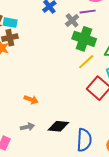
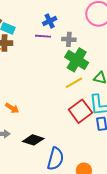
purple line: (88, 12) -> (43, 36), moved
gray cross: (72, 20) -> (69, 39), turned 32

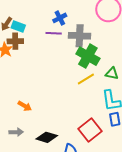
gray cross: (69, 39) -> (80, 36), size x1.5
red square: (80, 111) -> (90, 130), moved

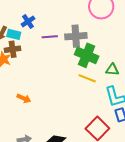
blue cross: (60, 18) -> (28, 21), moved
yellow line: (86, 79) -> (87, 78), turned 60
orange arrow: (25, 106) -> (24, 98), moved

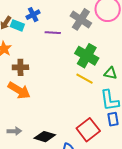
gray cross: (76, 36) -> (81, 19), moved, turned 30
brown cross: (13, 49) -> (20, 67), moved
orange arrow: (24, 98) -> (19, 90), size x1.6

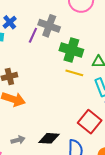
gray cross: (81, 19) -> (49, 26), moved
purple line: (53, 33) -> (33, 35), turned -56

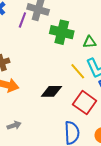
yellow line: (74, 73) -> (78, 71), moved, turned 36
black diamond: (49, 138) -> (51, 91), moved

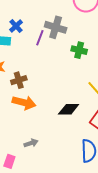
green cross: (62, 32) -> (79, 50), size x0.7

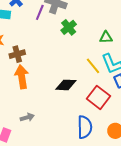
green cross: (79, 50) -> (69, 27), moved, turned 35
orange arrow: (24, 103) -> (22, 77), turned -115

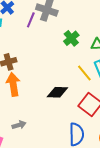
green cross: (69, 27) -> (71, 38), moved

